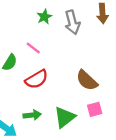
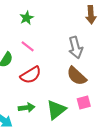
green star: (44, 17) -> (27, 18), moved
gray arrow: (72, 22) -> (76, 47), moved

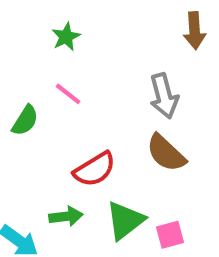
red semicircle: (31, 75) -> (95, 169), moved
pink square: (84, 103) -> (170, 235), moved

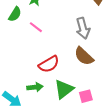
green semicircle: (25, 120) -> (15, 14), moved

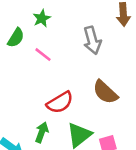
gray arrow: (83, 28) -> (92, 40), moved
green arrow: (35, 87) -> (42, 132), turned -63

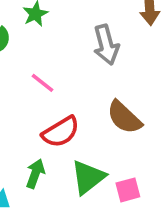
pink line: (43, 55) -> (43, 83), moved

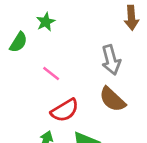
gray arrow: (106, 45) -> (111, 60), moved

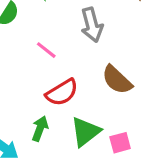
gray arrow: (111, 60) -> (92, 25), moved

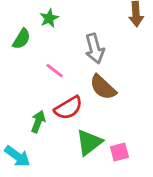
brown semicircle: (117, 80) -> (103, 87), moved
green arrow: (40, 129) -> (38, 122), moved

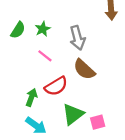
green star: (49, 18) -> (43, 29), moved
cyan arrow: (17, 156) -> (36, 125), moved

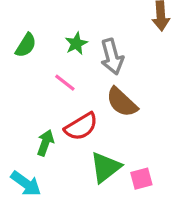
green star: (43, 29) -> (76, 44), moved
cyan arrow: (36, 125) -> (26, 183), moved

